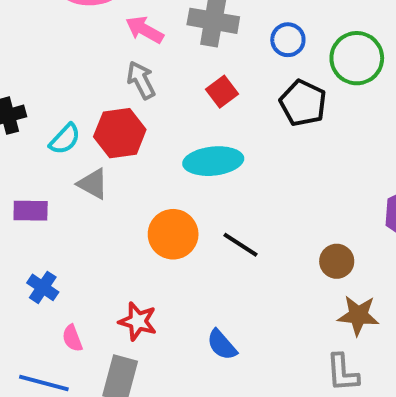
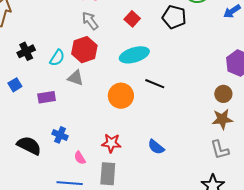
black line: (240, 245) -> (155, 84), moved
brown circle: (337, 261) -> (223, 94), moved

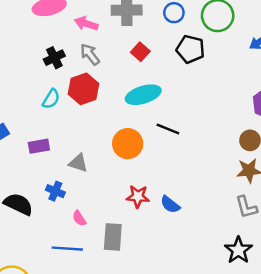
black cross: (26, 51) -> (54, 58), moved
gray triangle: (76, 78) -> (78, 163), moved
red star: (111, 143) -> (138, 196), moved

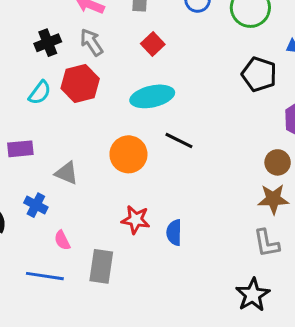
black pentagon: (190, 49) -> (259, 74), moved
blue semicircle: (170, 204) -> (174, 233), turned 48

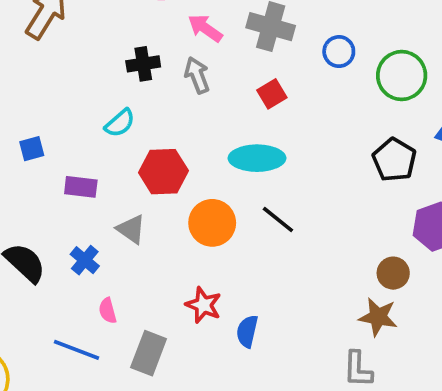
red hexagon: (80, 84) -> (163, 172), moved

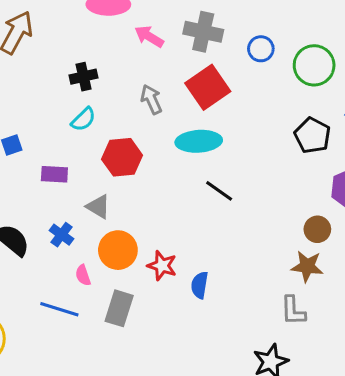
black cross: (143, 64) -> (84, 77), moved
gray arrow: (197, 75) -> (151, 99), moved
red square: (272, 94) -> (208, 87), size x1.8
orange circle: (212, 223) -> (118, 250), moved

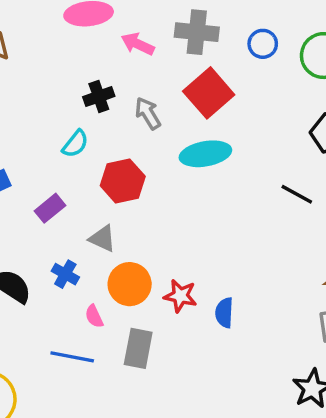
black cross: (84, 77) -> (99, 97), moved
purple rectangle: (54, 174) -> (50, 208), turned -36
black line: (219, 191) -> (297, 194), moved

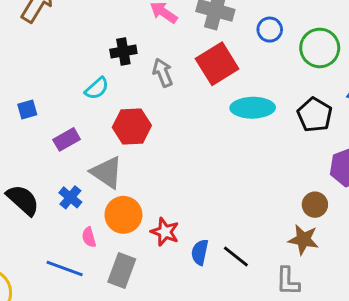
cyan ellipse: (205, 154) -> (253, 108), moved
black line: (297, 194) -> (236, 257), moved
gray triangle: (102, 239) -> (107, 172), size x1.4

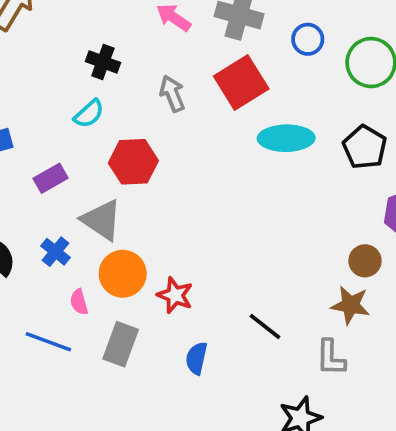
black cross: (123, 51) -> (103, 62), moved, turned 30
blue semicircle: (200, 252) -> (196, 358), moved

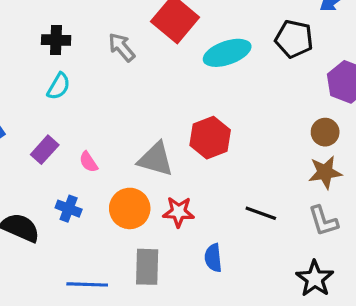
red hexagon: (133, 162) -> (210, 138), moved
gray triangle: (102, 220) -> (156, 159), moved
pink semicircle: (79, 302) -> (88, 162), moved

